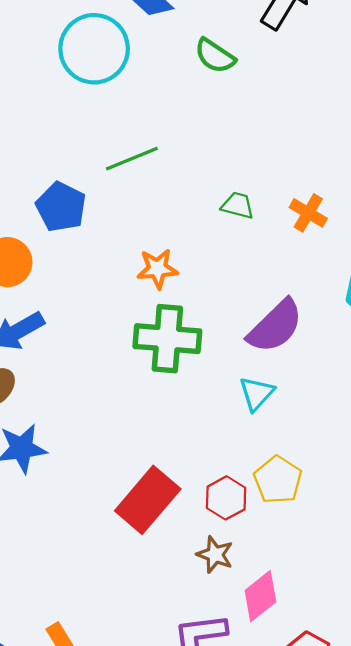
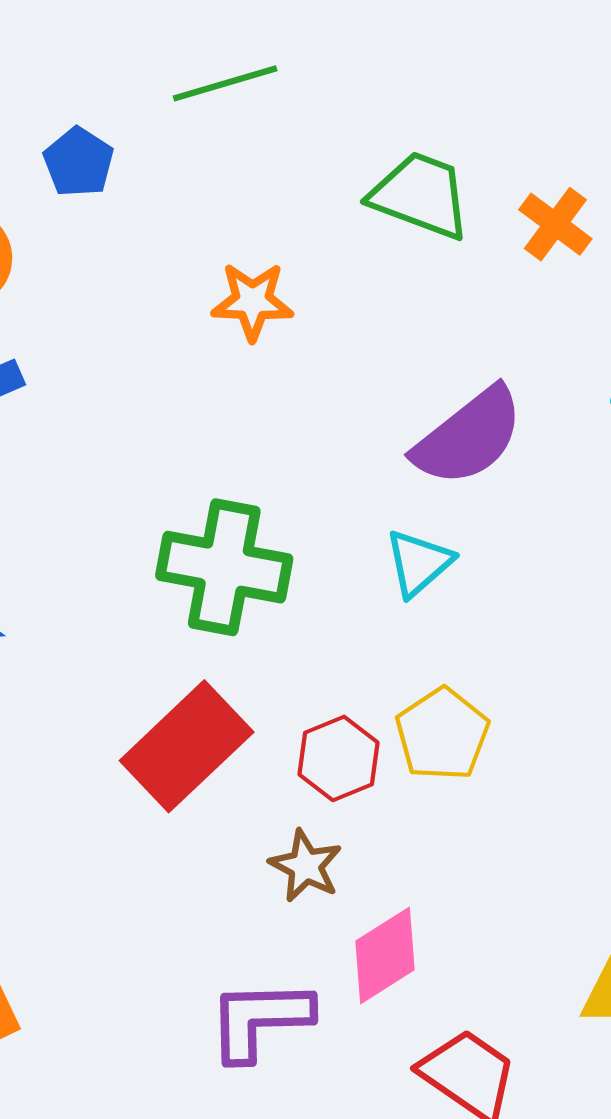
green trapezoid: (238, 205) -> (420, 195), size x1.6
blue pentagon: (61, 207) -> (79, 162), size x0.7
green cross: (167, 339) -> (224, 567), moved

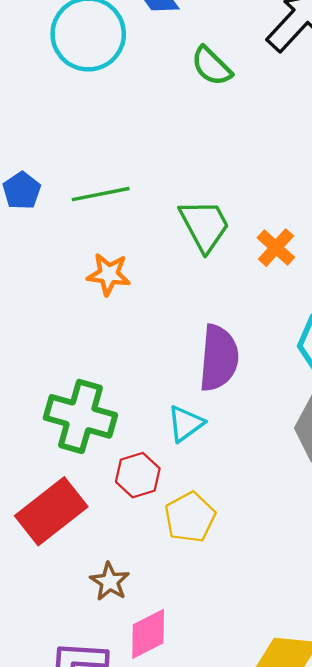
green line: (225, 83) -> (101, 194), moved
green trapezoid: (420, 195) -> (205, 225), turned 36
purple semicircle: (469, 437) -> (219, 358), turned -52
red hexagon: (338, 758) -> (138, 475), moved

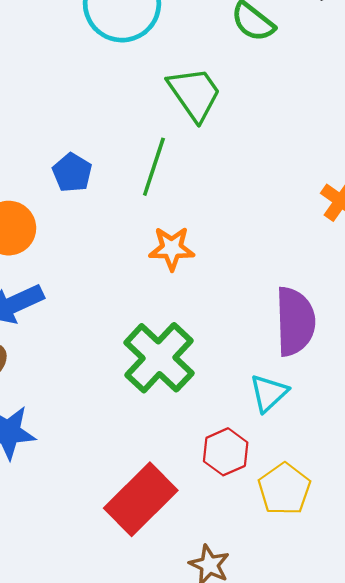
green line: (101, 194) -> (154, 167), turned -54
green trapezoid: (205, 225) -> (194, 94), moved
green cross: (80, 416) -> (159, 358), moved, turned 34

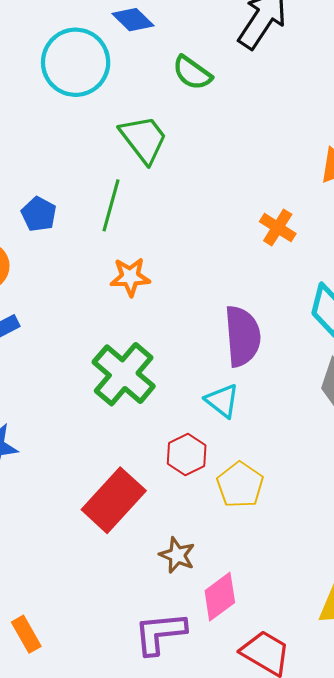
cyan triangle: (269, 393) -> (222, 401), turned -36

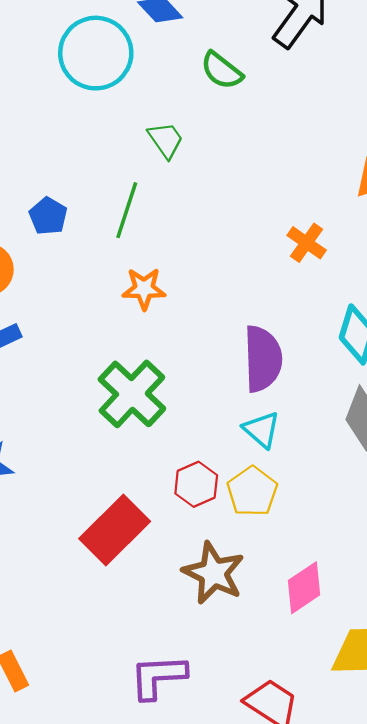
green trapezoid: (144, 139) -> (166, 140), size x0.7
cyan triangle: (222, 401) -> (262, 430), moved
yellow pentagon: (240, 485) -> (252, 491), moved
brown star: (177, 555) -> (214, 573), moved, size x1.6
pink diamond: (220, 597) -> (304, 588), moved

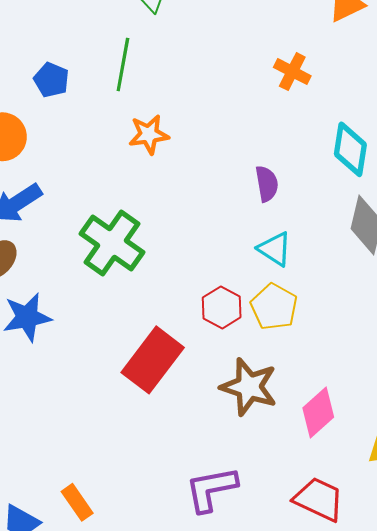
purple semicircle: (263, 359) -> (267, 184), size x0.6
green cross: (132, 394) -> (112, 243), moved
pink diamond: (304, 588) -> (318, 413), moved

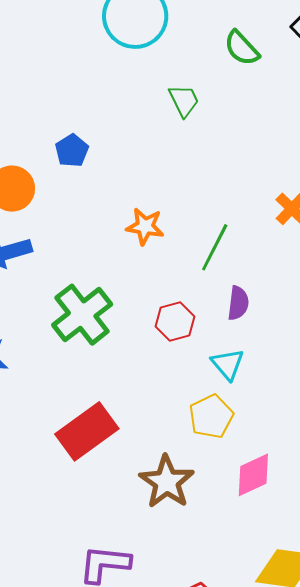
green line: (123, 65) -> (215, 247), moved
red hexagon: (222, 307) -> (175, 322), moved
pink diamond: (318, 413) -> (253, 475), moved

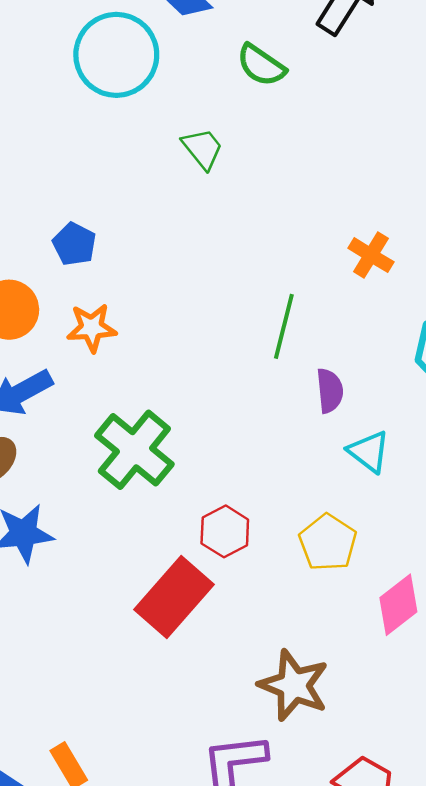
orange star: (145, 226) -> (92, 328), moved
red hexagon: (175, 322) -> (225, 531), moved
cyan triangle: (228, 364) -> (369, 452), moved
brown star: (167, 482) -> (294, 685), moved

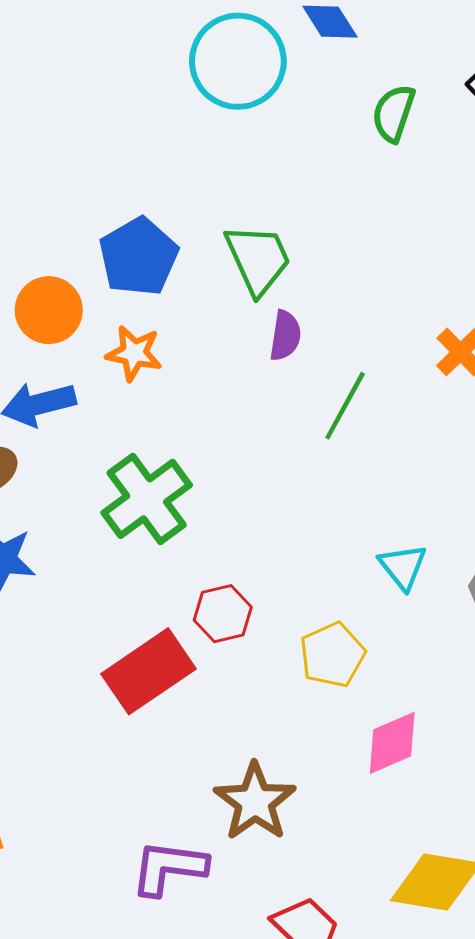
green semicircle: (261, 65) -> (394, 113), turned 60
green trapezoid: (203, 149) -> (258, 259), moved, size x1.5
blue pentagon: (74, 244) -> (139, 257), size x1.6
purple semicircle: (330, 391) -> (285, 336), moved

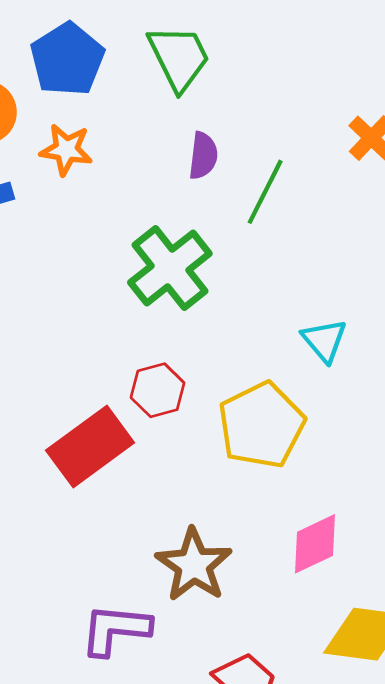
purple semicircle: (285, 336) -> (203, 156), moved
green cross: (147, 499) -> (170, 268), moved
yellow pentagon: (332, 655) -> (261, 425), size x1.4
pink diamond: (392, 743) -> (315, 544), moved

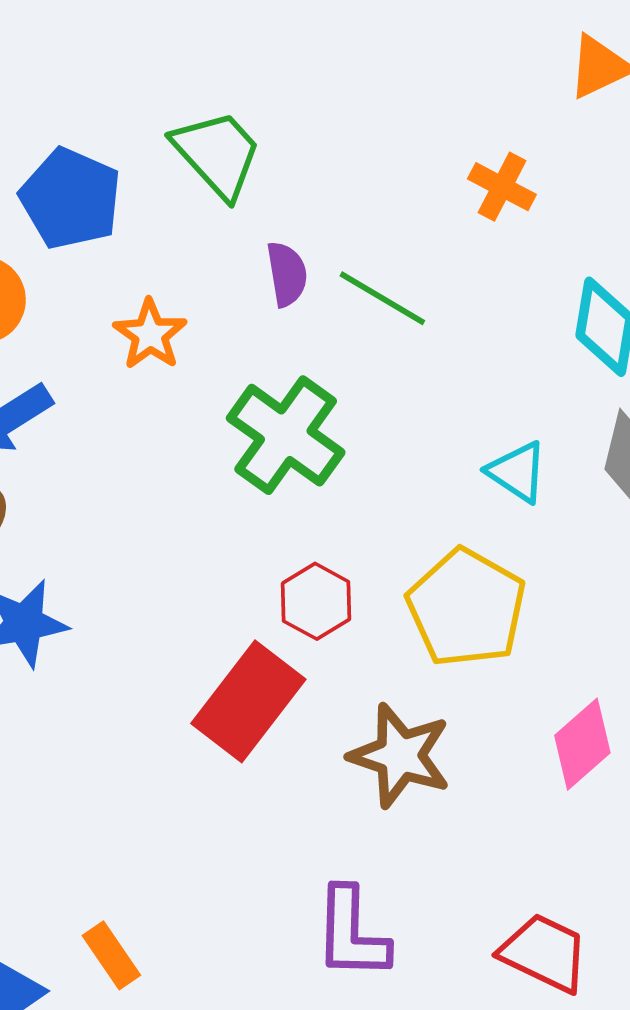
orange star: (66, 150) -> (150, 334), moved, turned -30
green line: (265, 192) -> (382, 298), turned -70
brown star: (194, 565) -> (400, 756), moved
purple L-shape: (115, 630) -> (352, 933), turned -78

